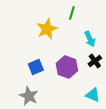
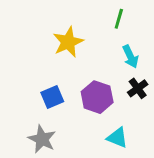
green line: (72, 13) -> (119, 19), moved
cyan triangle: (93, 95) -> (117, 138), moved

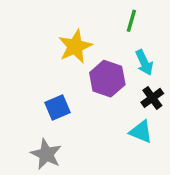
purple hexagon: (97, 97) -> (107, 79), moved
cyan triangle: (117, 138) -> (141, 132), moved

